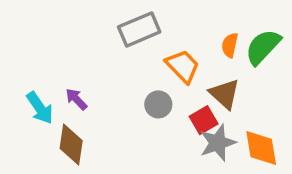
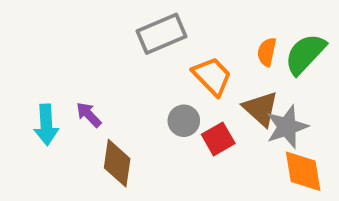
cyan arrow: (40, 108) -> (46, 125), turned 32
red square: (204, 120) -> (218, 139), moved
gray star: (218, 143) -> (287, 127), moved
brown diamond: (71, 145) -> (117, 163), moved

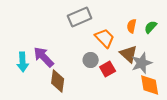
green semicircle: (305, 54) -> (151, 27), size x0.6
purple arrow: (89, 115) -> (44, 57), size x1.6

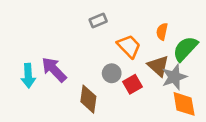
gray rectangle: (80, 17) -> (98, 21), size x0.6
green semicircle: (151, 27) -> (185, 49), moved, size x1.6
brown diamond: (58, 81) -> (88, 99), moved

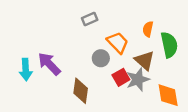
green semicircle: (185, 49) -> (169, 45), turned 125
gray circle: (112, 73) -> (101, 58), moved
gray star: (174, 77) -> (138, 80), moved

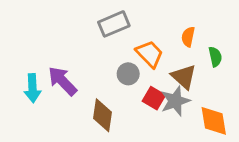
gray rectangle: (90, 19) -> (114, 24), size x1.5
green semicircle: (169, 45) -> (215, 57), size x0.6
red square: (121, 77) -> (154, 98), turned -30

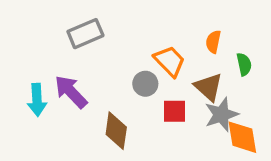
gray rectangle: (114, 24) -> (85, 34), moved
red square: (154, 98) -> (174, 111), turned -30
gray star: (175, 101) -> (221, 114), moved

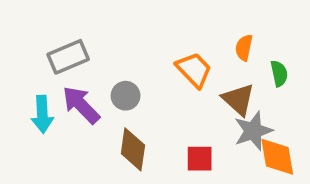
gray rectangle: (85, 34) -> (68, 57), moved
gray circle: (145, 84) -> (126, 96), moved
red square: (174, 111) -> (200, 159), moved

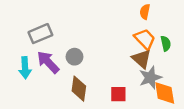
orange semicircle: (244, 48) -> (145, 12), moved
orange trapezoid: (194, 70) -> (145, 39), moved

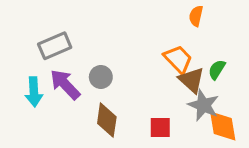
orange trapezoid: (145, 39) -> (178, 59), moved
green semicircle: (166, 44) -> (217, 70), moved, turned -136
gray star: (150, 78) -> (203, 105), turned -30

